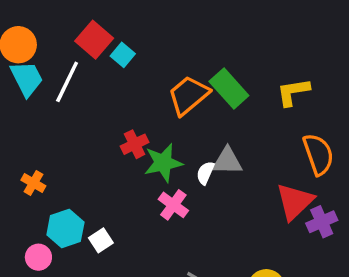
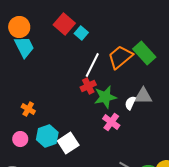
white line: (67, 82) -> (92, 65), moved
white square: (101, 240) -> (68, 143), size x1.5
pink circle: (38, 257) -> (20, 139), moved

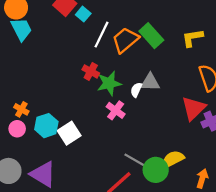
white line: (92, 65) -> (102, 35), moved
red cross: (88, 86) -> (91, 71), turned -35
orange cross: (28, 109) -> (21, 109), moved

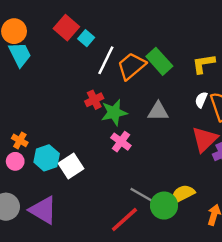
red cross: (91, 71) -> (94, 100), turned 35
white semicircle: (136, 90) -> (201, 100), moved

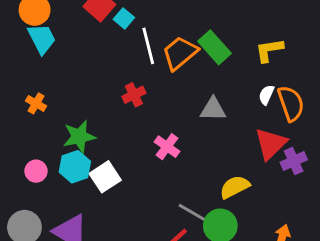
white line: (106, 60) -> (148, 46), turned -40
green star: (114, 113) -> (79, 137), moved
orange cross: (20, 140) -> (36, 103), moved
yellow semicircle: (183, 194) -> (235, 187), moved

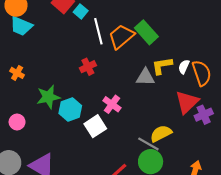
cyan trapezoid: (42, 39) -> (21, 26), turned 140
yellow L-shape: (269, 50) -> (162, 66), moved
cyan hexagon: (75, 167) -> (70, 109), moved
white square: (105, 177) -> (95, 126), moved
gray line: (193, 213) -> (148, 144), moved

